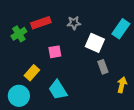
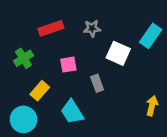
green cross: (19, 34) -> (23, 58), moved
gray rectangle: (103, 67) -> (97, 83), moved

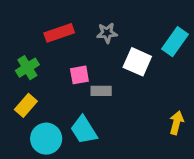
gray rectangle: (97, 83) -> (101, 91), moved, turned -70
yellow rectangle: (40, 91) -> (26, 105), moved
cyan circle: (23, 119) -> (46, 139), moved

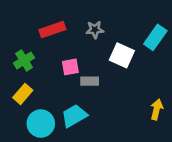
cyan trapezoid: (84, 130) -> (74, 116), turned 92

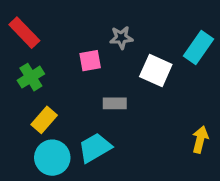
red rectangle: (52, 30) -> (24, 33), moved, turned 65
pink square: (70, 67) -> (90, 61), moved
yellow rectangle: (23, 94) -> (44, 120), moved

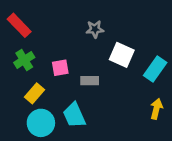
cyan rectangle: (199, 47) -> (155, 69), moved
pink square: (90, 61) -> (60, 68), moved
cyan trapezoid: (95, 148) -> (74, 115), turned -84

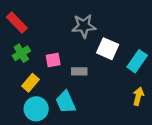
gray star: (95, 29) -> (84, 26), size x1.5

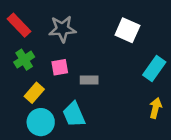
gray star: (84, 26) -> (62, 29), moved
white square: (108, 49) -> (127, 30), moved

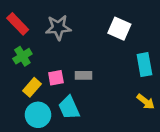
pink square: (60, 67) -> (56, 78), moved
cyan rectangle: (154, 68) -> (144, 65), turned -45
yellow arrow: (155, 108) -> (146, 102), turned 114

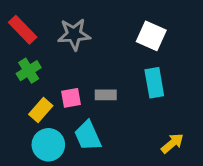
cyan rectangle: (144, 65) -> (154, 83), moved
yellow arrow: (146, 102) -> (172, 143), moved, turned -78

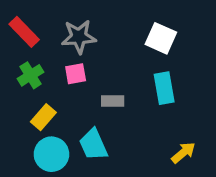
pink square: (71, 98) -> (76, 74), moved

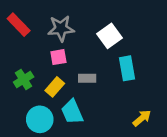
white square: (161, 38) -> (109, 36), moved, turned 30
green cross: (31, 75) -> (24, 79), moved
yellow rectangle: (43, 117) -> (55, 87), moved

